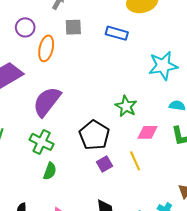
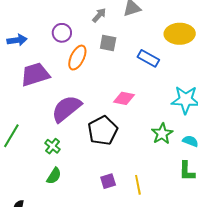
green star: (126, 106) -> (162, 134), moved
pink diamond: (147, 132) -> (124, 98), moved
black pentagon: (94, 135) -> (103, 131), moved
green cross: (42, 142) -> (52, 146), size x0.7

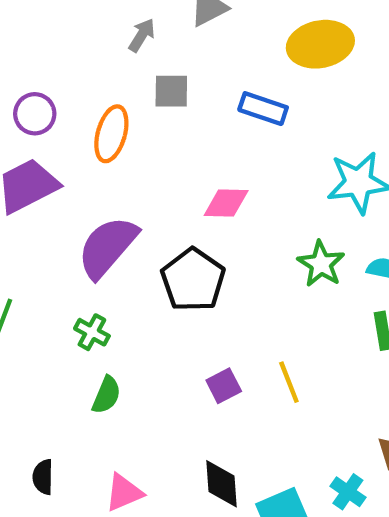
purple circle: (62, 33) -> (35, 114), moved

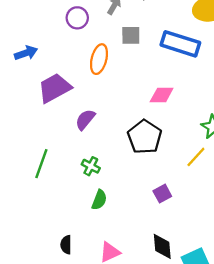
blue rectangle: (263, 109) -> (180, 44), size x1.5
purple circle: (35, 114) -> (77, 18), moved
purple semicircle: (107, 247) -> (85, 120), moved, size x0.6
yellow line: (289, 382) -> (196, 157), moved, turned 65

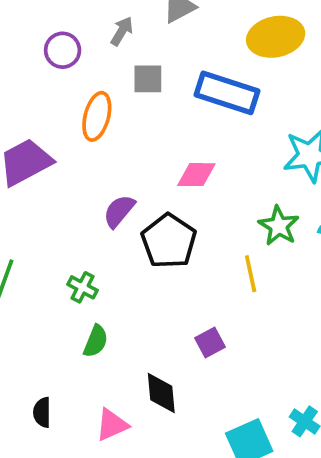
purple semicircle: (85, 120) -> (119, 211), moved
yellow line: (196, 157) -> (251, 274), turned -55
purple square: (162, 194) -> (210, 343), moved
black diamond: (162, 246) -> (161, 393), moved

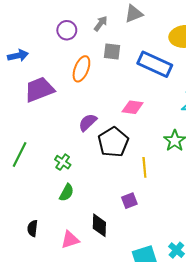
yellow line: (251, 274) -> (144, 167), moved

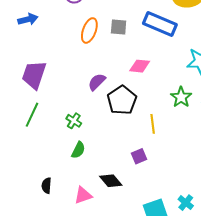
gray square: (112, 51) -> (119, 27), moved
purple trapezoid: (39, 89) -> (34, 75), moved, turned -48
black diamond: (99, 225) -> (111, 181), turned -40

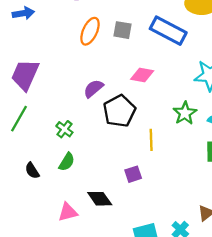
black semicircle: (46, 186) -> (32, 171), moved, turned -42

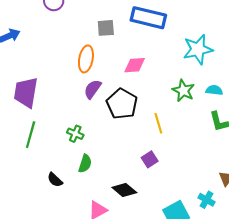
orange ellipse: (90, 31) -> (86, 59), moved

